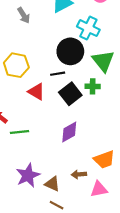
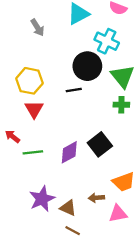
green cross: (93, 86) -> (121, 105), moved
red triangle: (36, 92) -> (34, 109), moved, turned 30
black square: (70, 94) -> (100, 144), moved
purple diamond: (69, 132) -> (69, 152), moved

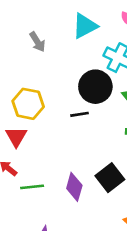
red triangle: (34, 109) -> (16, 137), moved
purple diamond: (69, 152) -> (74, 187), turned -45

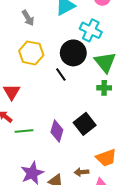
yellow hexagon: (28, 104) -> (31, 53), moved
black line: (80, 114) -> (61, 74), turned 64

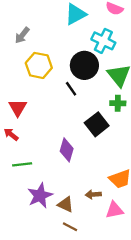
gray arrow: (28, 18) -> (22, 35), moved, turned 70
black square: (85, 124) -> (97, 124), moved
green line: (24, 131) -> (22, 164), moved

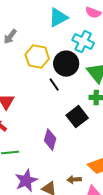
yellow hexagon: (39, 65) -> (37, 57), moved

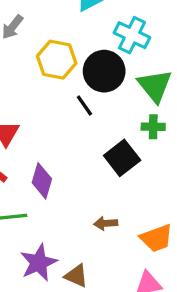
purple diamond: (50, 140) -> (42, 181), moved
brown arrow: (74, 180) -> (106, 223), moved

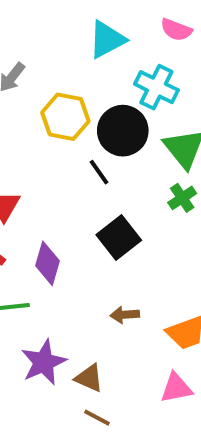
green cross: (153, 127) -> (182, 198), turned -35
black square: (122, 158) -> (119, 238), moved

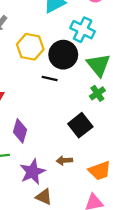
black line: (99, 172) -> (50, 79), turned -42
black square: (119, 238) -> (80, 125), moved
purple star: (44, 362) -> (33, 172), moved

